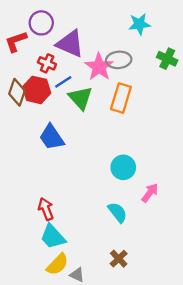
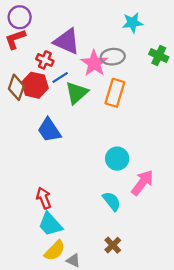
purple circle: (41, 23) -> (20, 17), moved
green triangle: (81, 98) -> (77, 93), turned 30
pink arrow: (150, 193) -> (142, 183), size x1.4

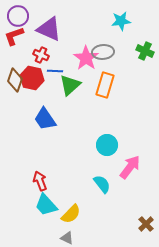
purple triangle: (67, 41) -> (49, 29), moved
blue line: (60, 77) -> (55, 71), turned 35
brown cross: (113, 245) -> (146, 224), moved
yellow semicircle: (55, 251) -> (71, 214), moved

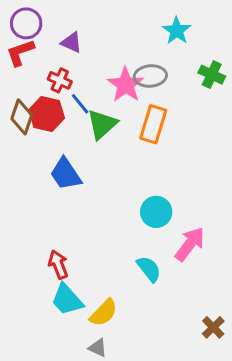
cyan star: (121, 21) -> (177, 31), turned -30
purple triangle: (49, 29) -> (71, 42), size x0.6
blue line: (55, 71) -> (80, 104), turned 49

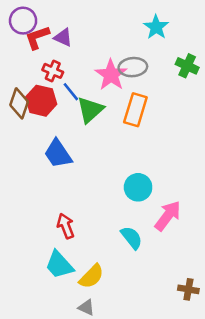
red L-shape: (20, 53) -> (37, 37), moved
red arrow: (58, 265) -> (66, 226), moved
brown cross: (213, 327) -> (188, 289), turned -36

